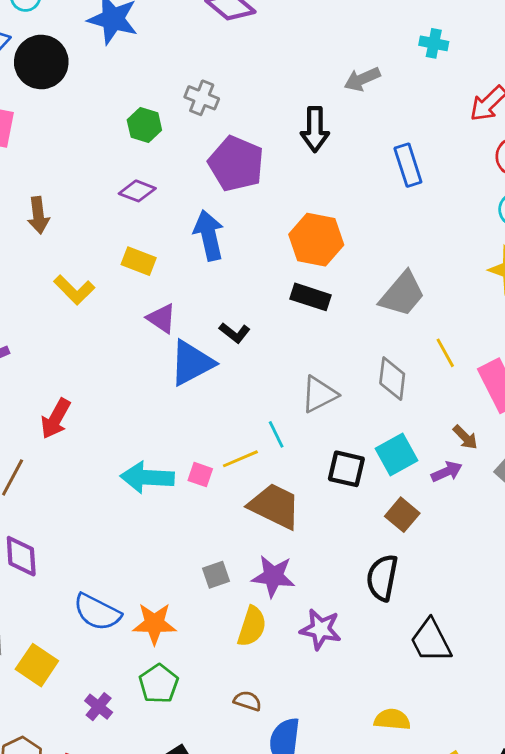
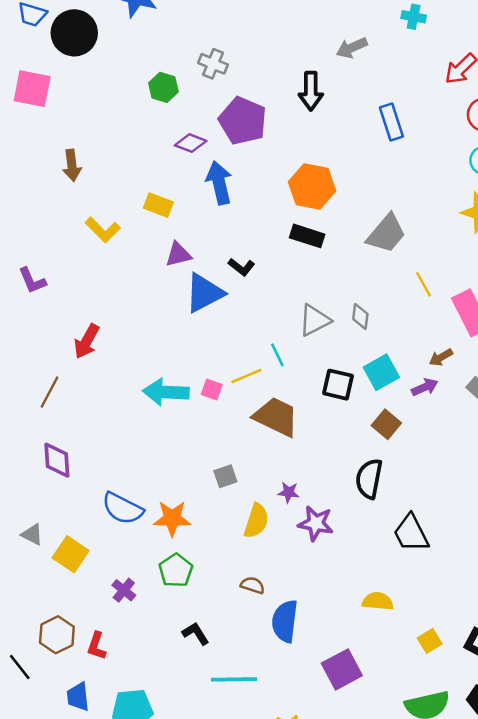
purple diamond: (137, 191) -> (191, 143), moved
purple triangle: (162, 318) -> (178, 255), turned -48
gray diamond: (392, 379) -> (360, 316), moved, size x0.7
brown arrow: (465, 437) -> (441, 357), turned 105
purple star: (273, 576) -> (289, 492), moved, size x0.6

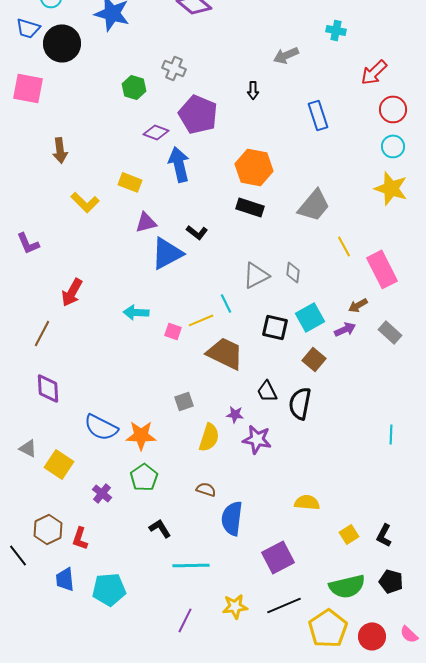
black arrow: (311, 91) -> (253, 90), size x0.6
cyan arrow: (166, 392) -> (136, 312), moved, size x0.7
black trapezoid: (411, 533) -> (267, 391), moved, size x0.7

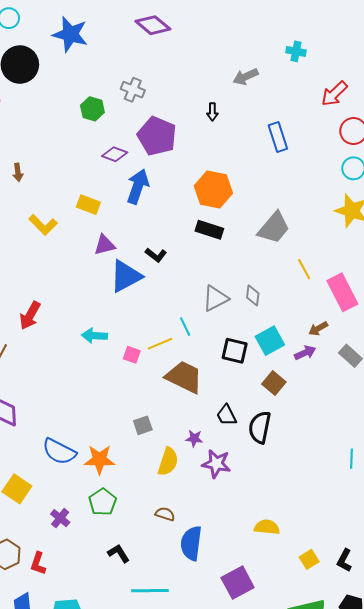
brown arrow: (60, 150) -> (18, 172), size x0.7
blue arrow: (179, 164) -> (138, 186), turned 32

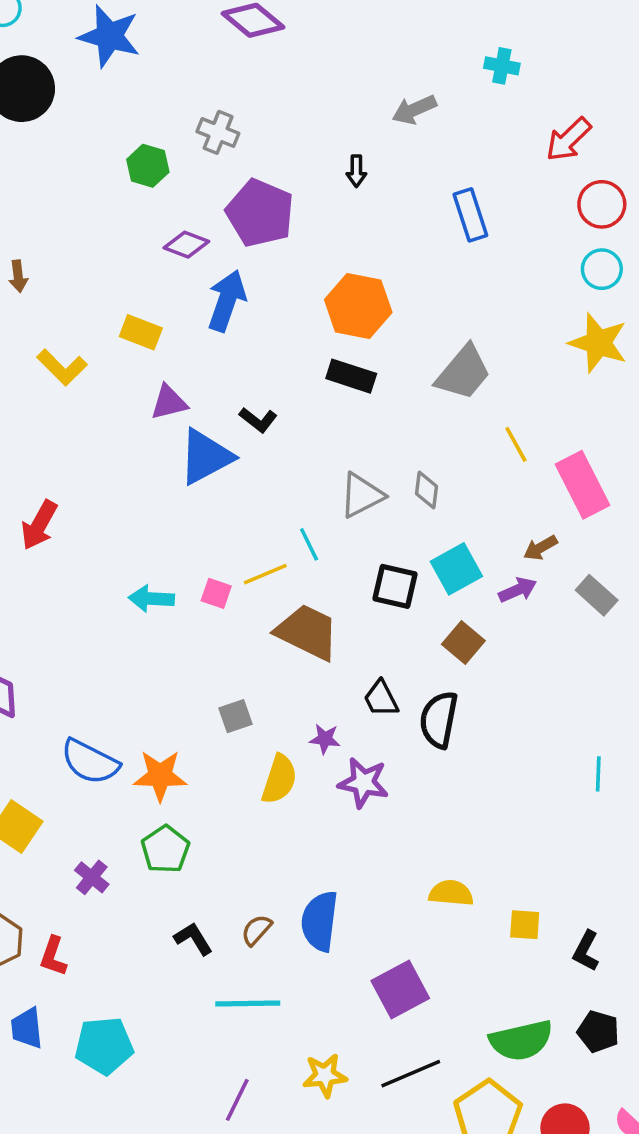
cyan arrow: (94, 336) -> (151, 599), moved
brown semicircle: (165, 514) -> (257, 930), moved, turned -66
yellow square: (309, 559) -> (525, 925), moved, turned 36

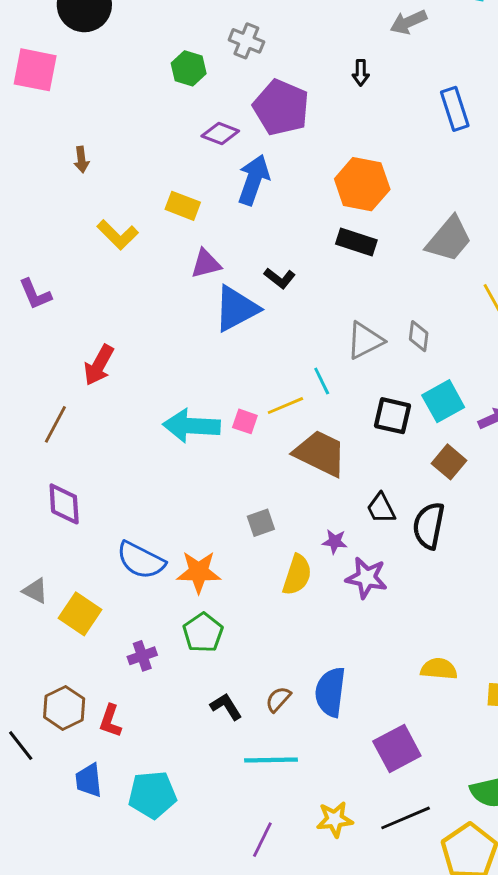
cyan arrow: (151, 599) -> (191, 426), size x1.5
purple cross: (92, 877) -> (142, 656), turned 32

